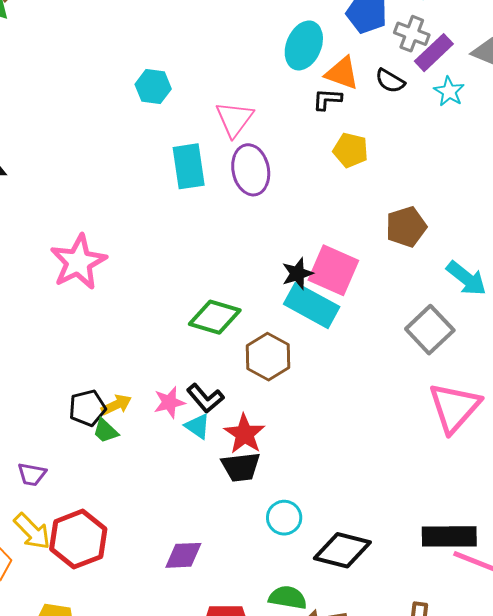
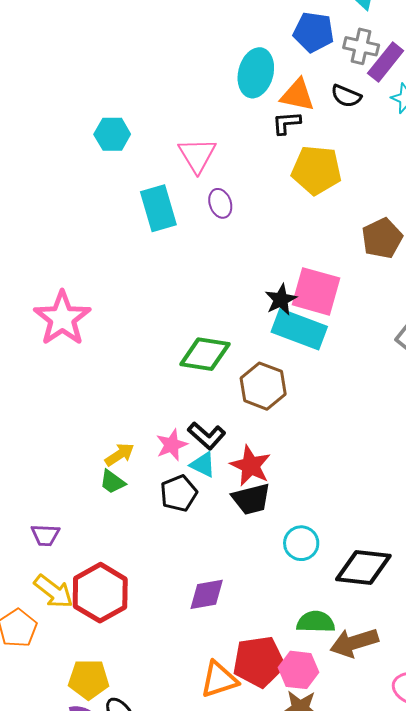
yellow pentagon: (351, 150) -> (316, 170), size x1.4
purple ellipse: (251, 170) -> (220, 203), size x0.6
black pentagon: (87, 408) -> (179, 493), moved

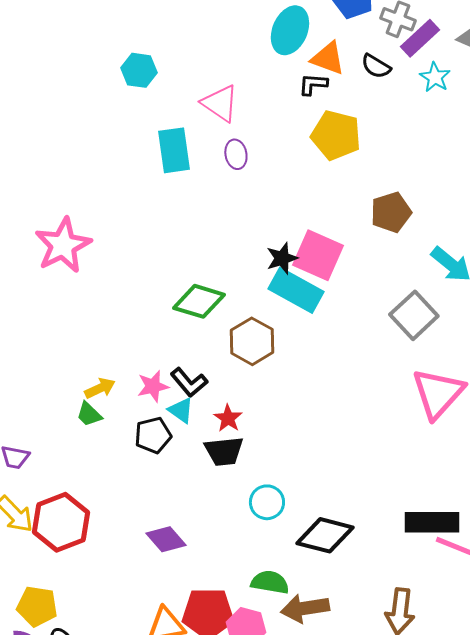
pink triangle: (197, 155) -> (220, 103), turned -33
red star: (250, 466) -> (228, 418), size x0.7
purple diamond: (207, 594) -> (166, 539), turned 51

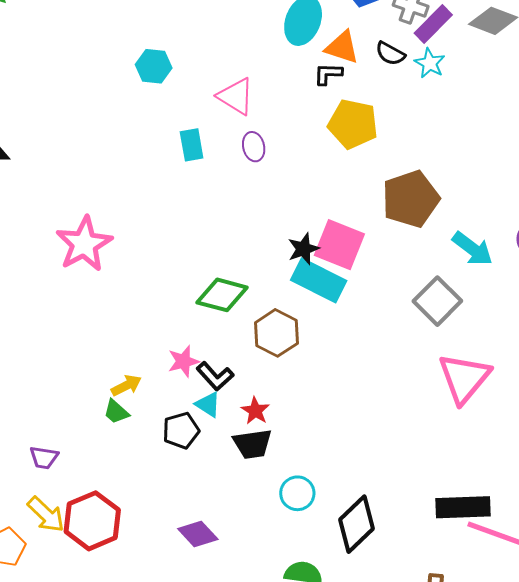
cyan star: (435, 77) -> (430, 63), moved
cyan rectangle: (174, 150) -> (192, 145), size x0.7
brown pentagon: (391, 212) -> (411, 199), size x1.4
pink star: (153, 386) -> (183, 361), moved
black diamond: (325, 535) -> (357, 524), turned -56

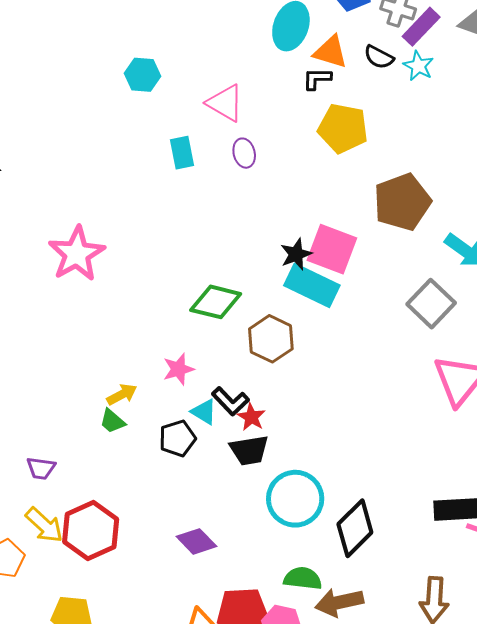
black L-shape: (215, 376) -> (230, 401), moved
cyan circle: (297, 493) -> (295, 499), size x1.6

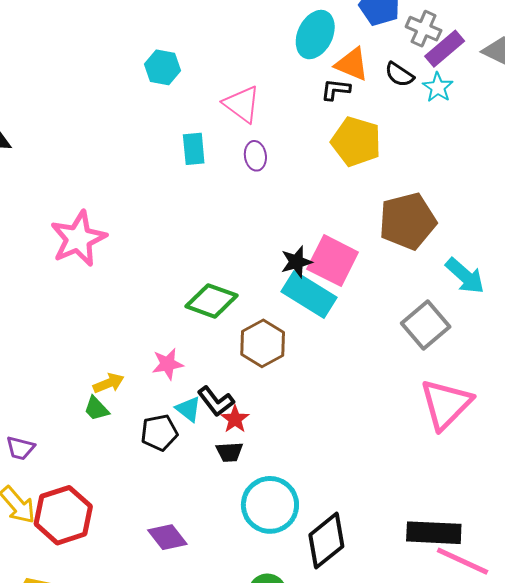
black trapezoid: (249, 450) -> (229, 452), size x0.7

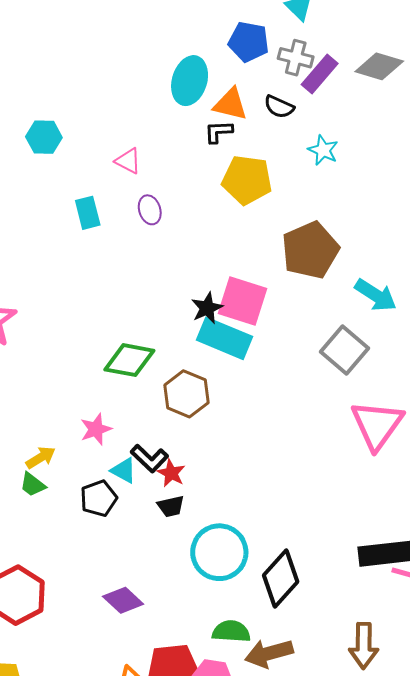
cyan star: (438, 87) -> (323, 150), moved
pink triangle: (242, 104) -> (128, 161), size x0.7

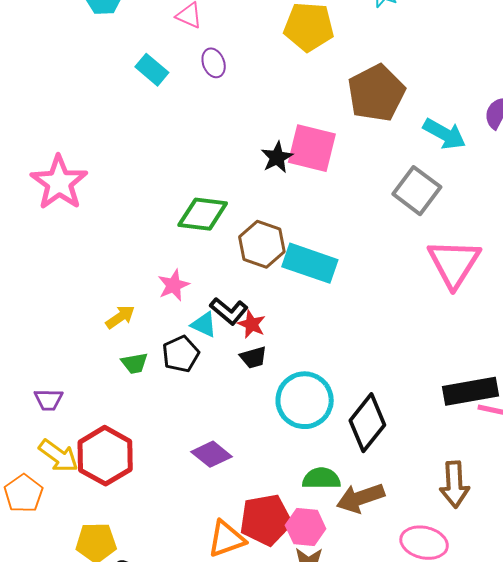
cyan rectangle: (88, 213) -> (152, 70), turned -32
cyan rectangle: (225, 338) -> (310, 263), moved
green trapezoid: (33, 485) -> (135, 363), moved, turned -44

